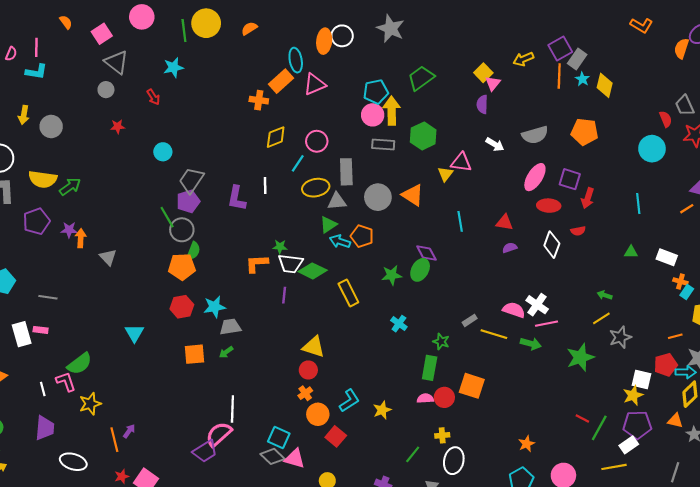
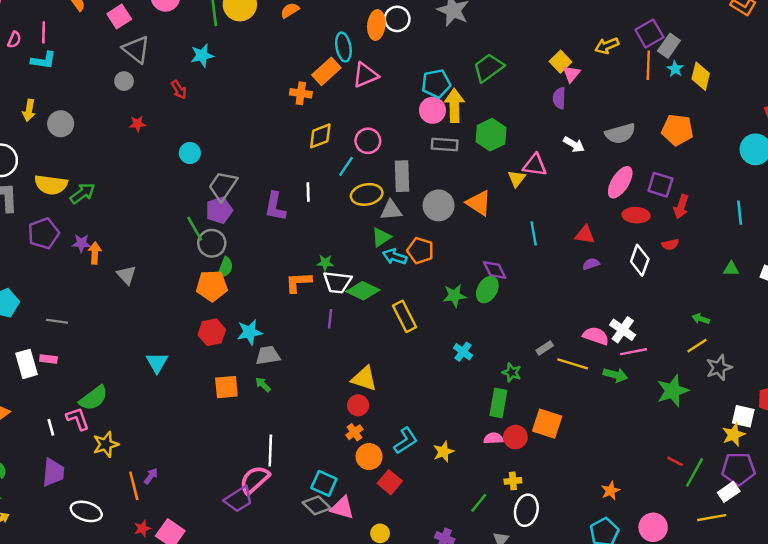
green arrow: (226, 352) -> (263, 385), turned 80

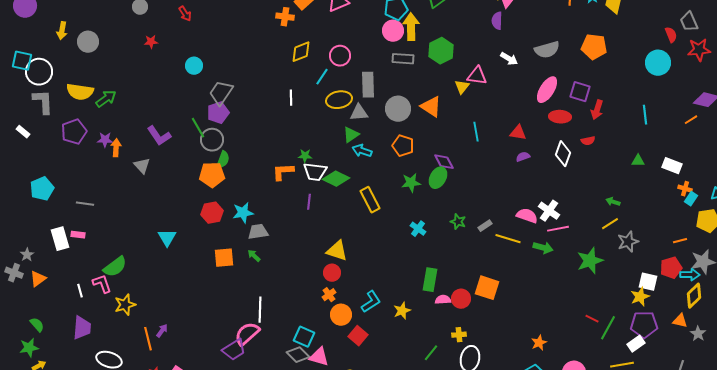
purple L-shape: (275, 207) -> (159, 136), moved, turned -45
orange pentagon: (420, 251) -> (403, 146), moved
green star: (512, 372) -> (458, 222), moved
green rectangle: (498, 403) -> (430, 280), moved

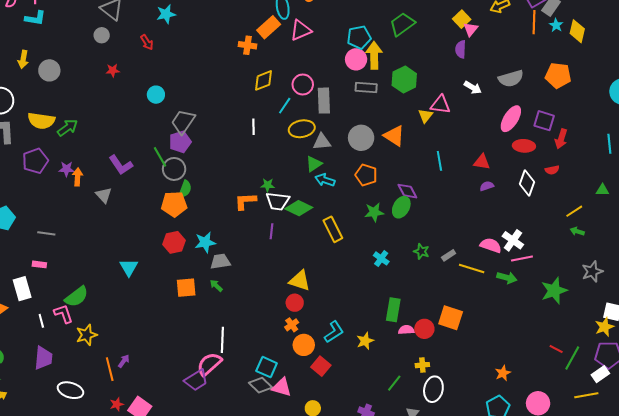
gray rectangle: (368, 85) -> (324, 101), moved
yellow line: (610, 224) -> (574, 211), moved
white rectangle: (60, 239) -> (22, 289), moved

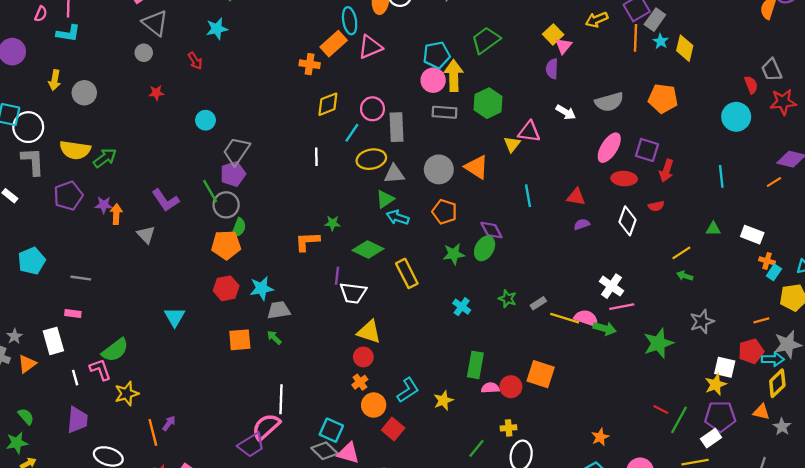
white trapezoid: (278, 201) -> (353, 293), moved
pink semicircle: (491, 245) -> (586, 318), moved

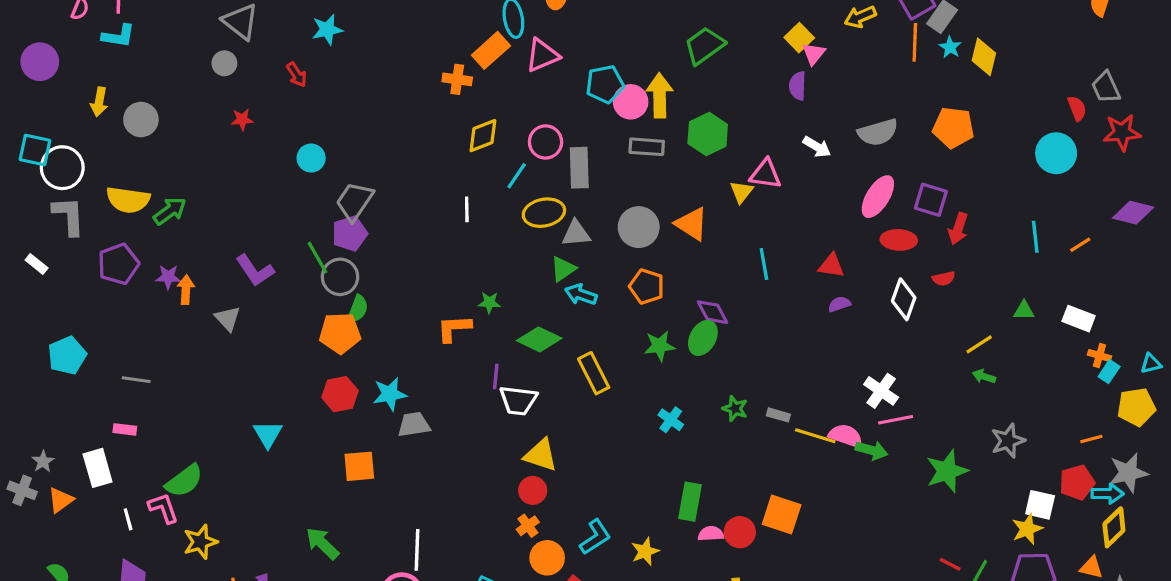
cyan pentagon: (437, 55) -> (605, 84), moved
orange line: (774, 182) -> (1080, 245), moved
gray rectangle: (538, 303) -> (778, 415), turned 49
green arrow: (274, 338) -> (322, 543), moved, size x1.6

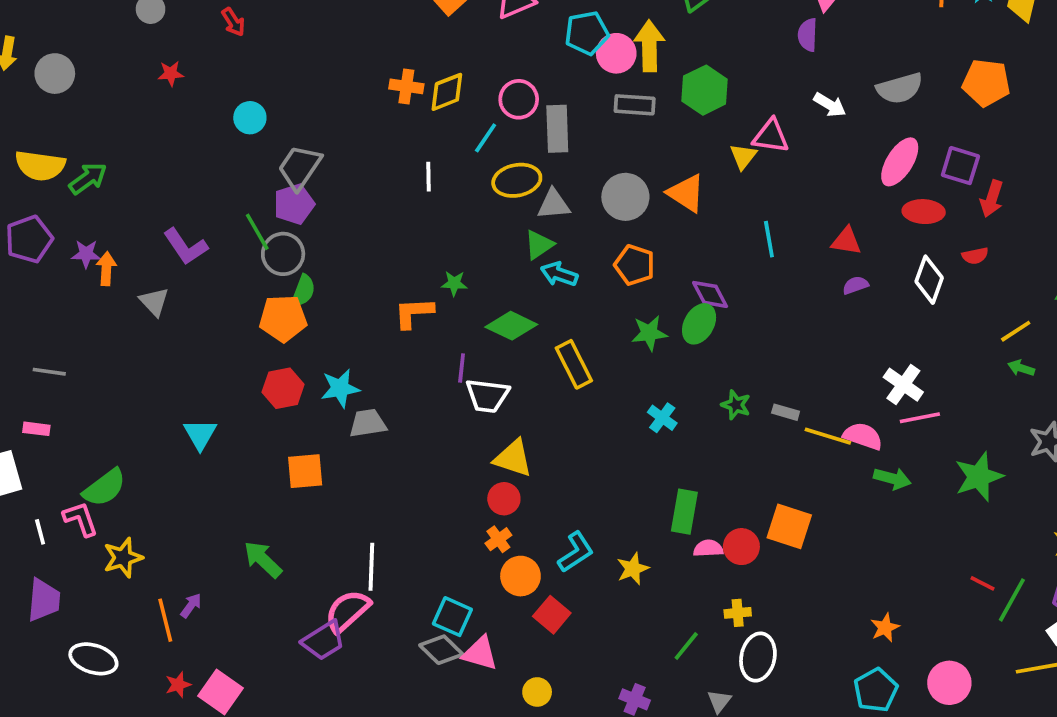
orange cross: (457, 79) -> (406, 86), moved
green arrow: (871, 450) -> (892, 478), moved

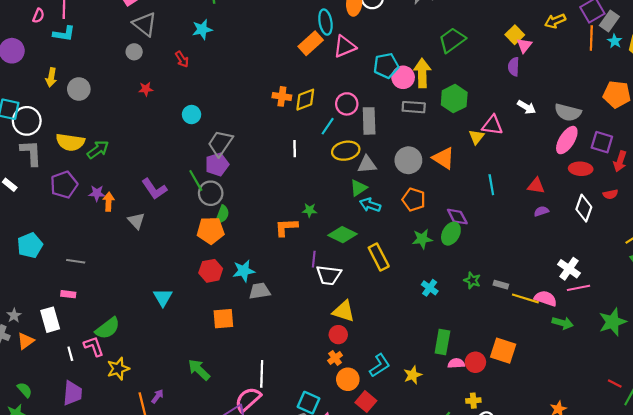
gray semicircle: (900, 88) -> (568, 112), moved, turned 30

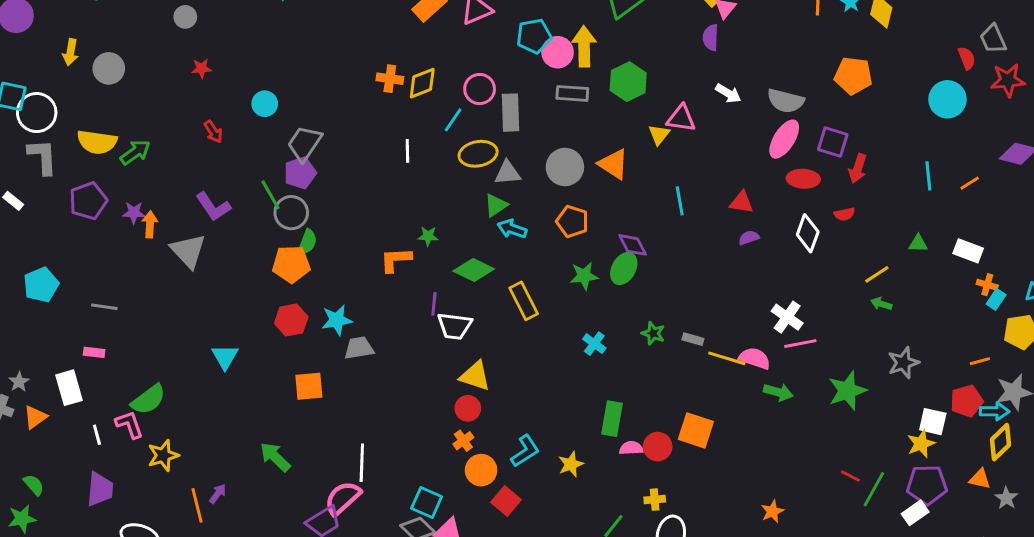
red arrow: (182, 59) -> (213, 132), moved
gray triangle: (136, 221) -> (188, 251), size x1.5

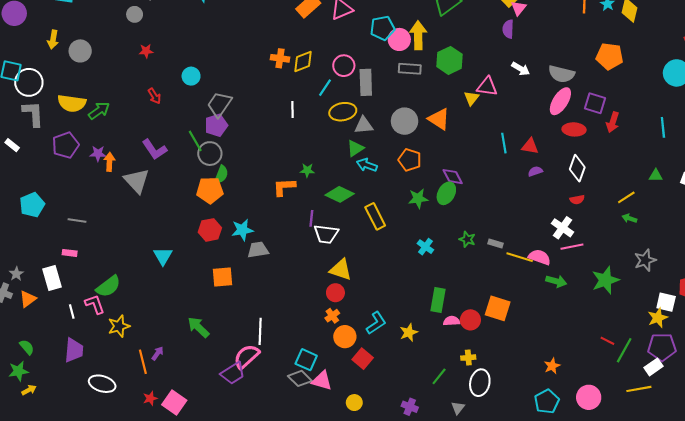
cyan line: (680, 201) -> (504, 143), moved
red semicircle: (844, 214) -> (577, 200), moved

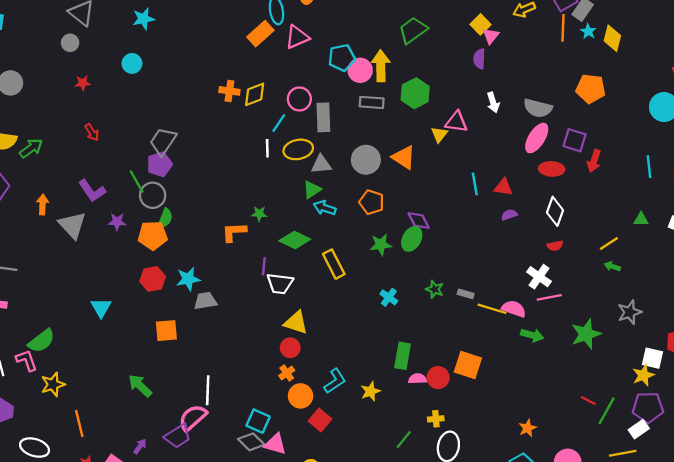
white arrow: (521, 69) -> (493, 102), turned 42
cyan circle: (191, 76) -> (132, 63), moved
white line: (293, 110) -> (267, 148), moved
purple star: (98, 154) -> (117, 222), moved
purple arrow: (158, 353) -> (140, 446), moved

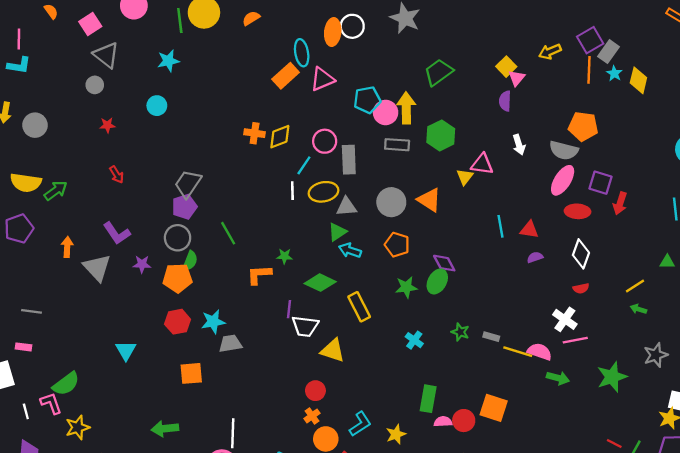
orange pentagon: (591, 89) -> (583, 126), moved
green line: (137, 182) -> (228, 233), moved
yellow triangle: (296, 323) -> (333, 350), moved
green arrow: (140, 386) -> (165, 429), turned -50

